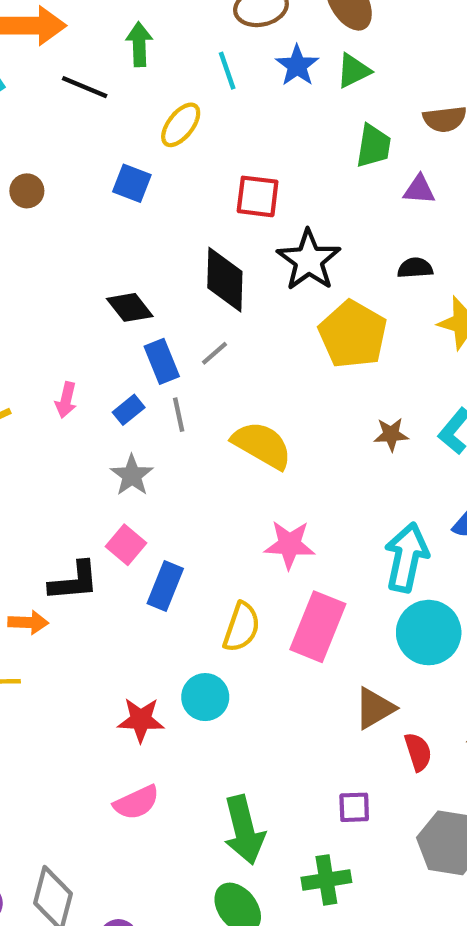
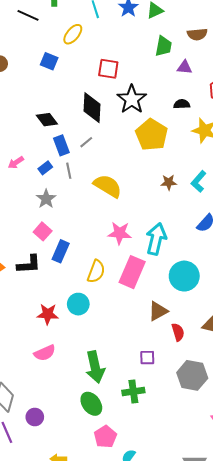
pink arrow: (66, 400) -> (16, 163), turned 42
cyan arrow: (406, 557) -> (156, 239), moved
black L-shape: (74, 581) -> (29, 264), moved

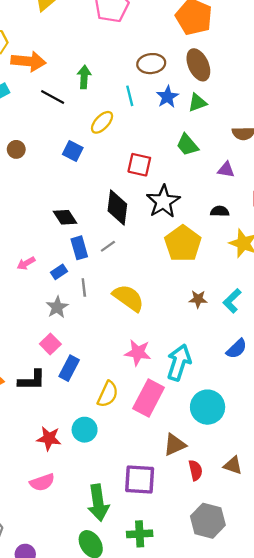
green trapezoid: (163, 46) -> (187, 145), moved, turned 125
gray line: (69, 171) -> (84, 288), moved
purple square: (147, 358) -> (140, 479), moved, size x1.8

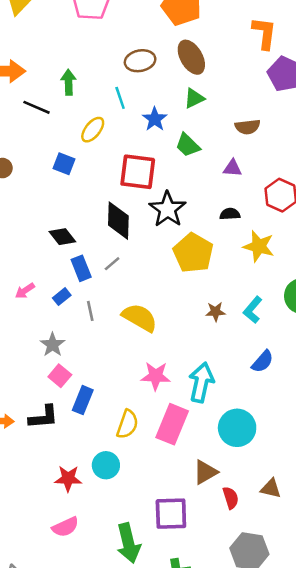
blue star: (167, 97) -> (155, 119), moved
red square: (139, 165) -> (138, 172), size x1.4
gray star: (57, 307) -> (53, 345), moved

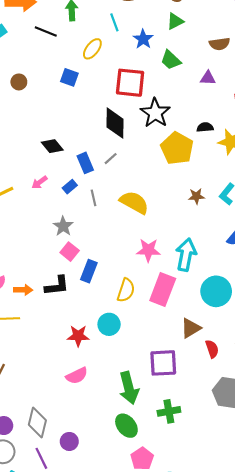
black semicircle: (230, 214) -> (205, 127), moved
black diamond: (62, 237) -> (52, 146), moved

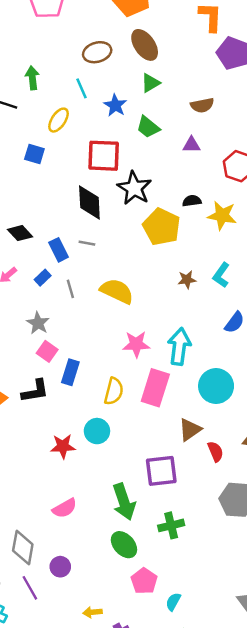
gray line: (111, 159) -> (87, 243), turned 56
pink semicircle: (77, 376) -> (65, 508), moved

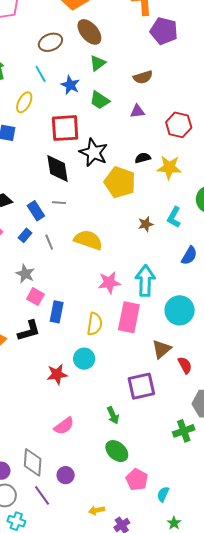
green arrow: (124, 502) -> (113, 415), size x0.6
green cross: (171, 525) -> (184, 431), moved

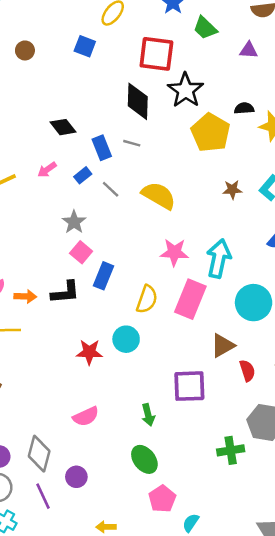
gray line: (49, 242) -> (111, 189), turned -35

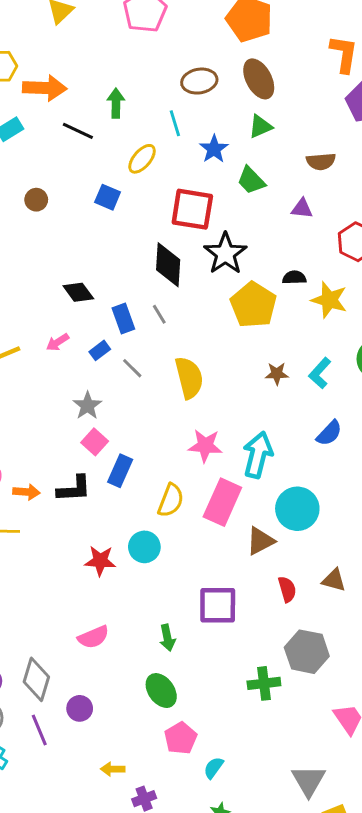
gray line: (132, 143) -> (159, 314), turned 42
yellow semicircle: (159, 196) -> (189, 378), turned 44
brown triangle: (223, 346) -> (260, 541), moved

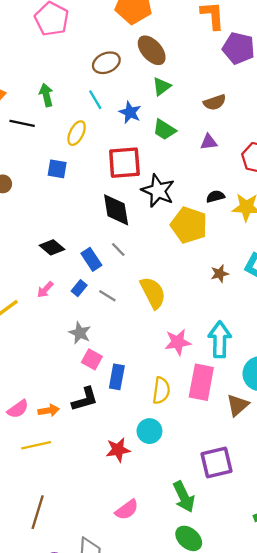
green arrow: (167, 638) -> (184, 497), size x1.5

